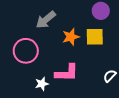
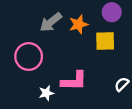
orange star: (71, 37) -> (78, 24), moved

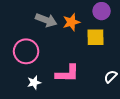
gray arrow: (51, 22) -> (46, 20), turned -120
white star: (46, 93) -> (34, 83), moved

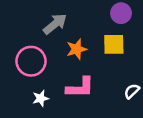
gray arrow: (46, 20) -> (55, 24), turned -60
orange star: (71, 22) -> (77, 49), moved

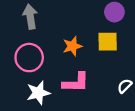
gray arrow: (55, 24) -> (30, 17), moved, turned -60
white star: (41, 98) -> (38, 93), size x1.5

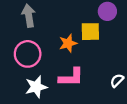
yellow square: (108, 42) -> (90, 32), moved

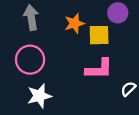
orange star: (68, 43) -> (74, 23), moved
pink L-shape: (71, 77) -> (99, 69), moved

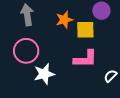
white star: (39, 96) -> (44, 74), moved

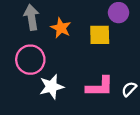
orange star: (64, 20) -> (61, 28), moved, turned -30
pink L-shape: (85, 59) -> (100, 87), moved

